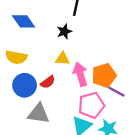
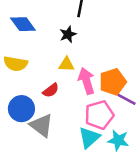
blue circle: (25, 85) -> (21, 109), moved
gray triangle: (39, 114) -> (41, 125), turned 30

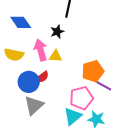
pink arrow: (86, 81) -> (41, 50), moved
blue circle: (21, 109) -> (29, 82), moved
gray triangle: (41, 125) -> (34, 105), turned 40

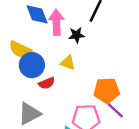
pink arrow: (41, 50) -> (56, 22), moved
blue circle: (29, 82) -> (32, 65), moved

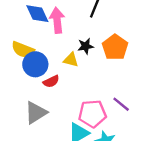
black star: (77, 35) -> (86, 46), moved
orange pentagon: (107, 90) -> (115, 47), moved, turned -30

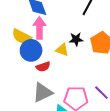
pink arrow: (57, 20) -> (39, 28), moved
gray triangle: (36, 113) -> (43, 92), moved

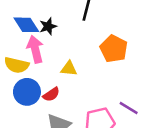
black star: (76, 39) -> (48, 26), moved
blue circle: (31, 50) -> (27, 92), moved

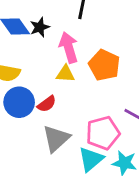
pink arrow: (35, 49) -> (69, 47), moved
orange pentagon: (114, 49) -> (104, 65), moved

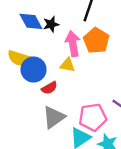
orange pentagon: (104, 65) -> (96, 41), moved
blue circle: (19, 102) -> (34, 70), moved

